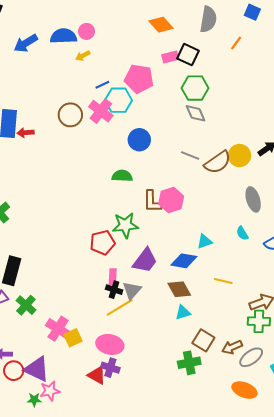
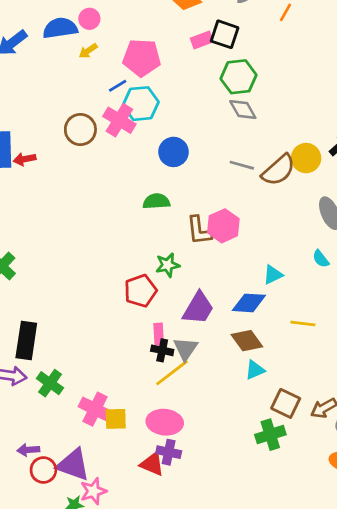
pink pentagon: (139, 79) -> (142, 58), moved
green star: (125, 225) -> (168, 265), size x0.7
yellow square: (73, 338) -> (116, 419), turned 30

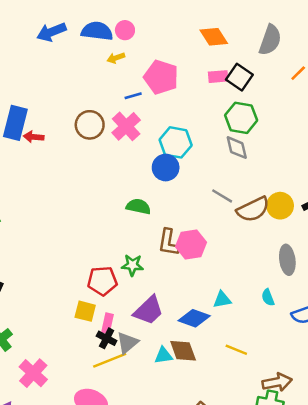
cyan hexagon: (141, 104) -> (176, 142), moved
cyan triangle: (255, 370) -> (163, 355), moved
yellow square: (116, 419) -> (85, 311), moved

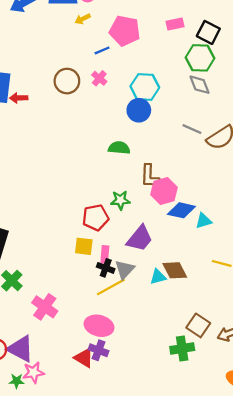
black square: (239, 77) -> (208, 32), moved
pink cross: (126, 126) -> (99, 78), size x0.6
pink hexagon: (191, 245) -> (164, 191), moved
blue diamond: (194, 318) -> (181, 210), moved

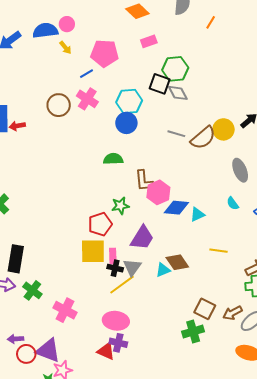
yellow arrow: (83, 19) -> (65, 48), turned -96
black square: (208, 32) -> (160, 84), moved
pink cross: (99, 78) -> (87, 99), size x1.5
yellow square: (84, 246) -> (93, 251), size x1.5

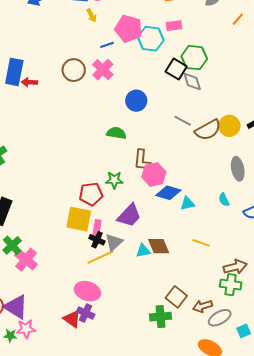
cyan hexagon: (129, 101) -> (151, 39), moved
pink cross: (65, 310) -> (26, 260), moved

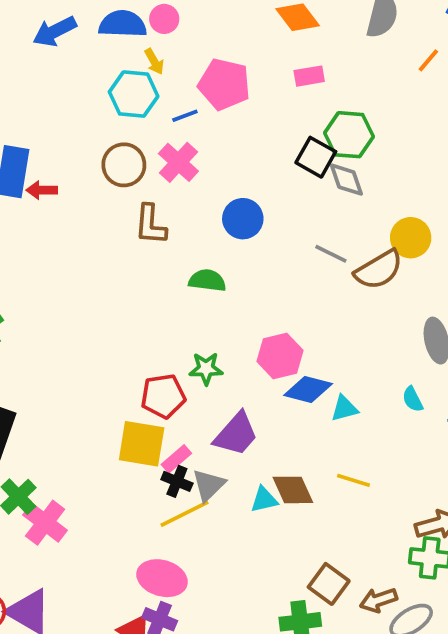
cyan hexagon: (151, 39) -> (134, 94), moved
yellow circle: (229, 126) -> (411, 238), moved
brown L-shape: (142, 160) -> (150, 225), moved
pink rectangle: (97, 228) -> (176, 459), turned 42
yellow line: (201, 243) -> (353, 480), moved

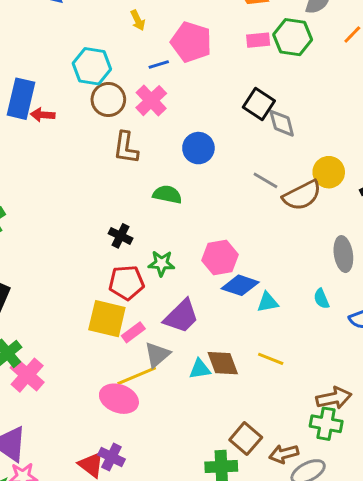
cyan hexagon: (134, 94) -> (92, 66), moved
green hexagon: (349, 135) -> (293, 37), moved
black cross: (177, 481) -> (121, 236), moved
pink ellipse: (162, 578) -> (119, 399), moved

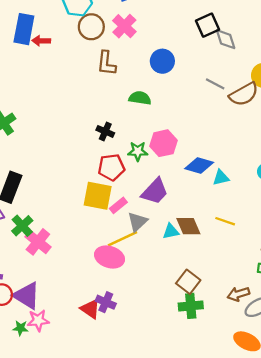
black square: (259, 104) -> (207, 25), turned 35
pink hexagon: (220, 258) -> (163, 143), moved
brown square: (246, 439) -> (188, 282), moved

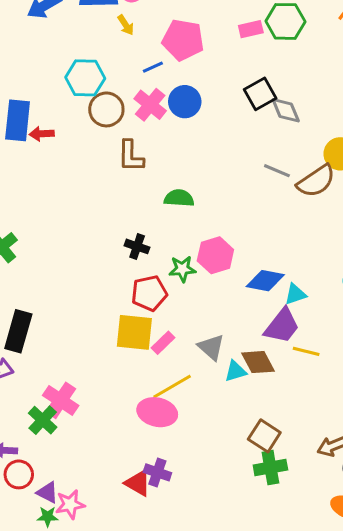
blue circle: (162, 61) -> (185, 102), moved
purple trapezoid: (155, 191) -> (282, 326), moved
gray triangle: (137, 222) -> (211, 347), moved, turned -30
green cross: (22, 226) -> (43, 420), moved
purple triangle: (27, 296) -> (47, 492), moved, size x0.6

